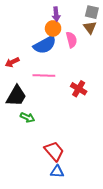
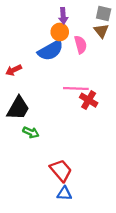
pink line: (44, 75) -> (76, 89), moved

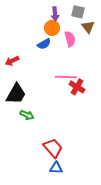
gray square: (104, 14) -> (78, 12), moved
blue semicircle: (50, 50) -> (44, 44), size x0.6

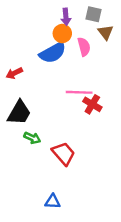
blue semicircle: (44, 44) -> (53, 53), size x1.6
red trapezoid: (53, 148) -> (64, 154), moved
blue triangle: (56, 168) -> (53, 202), moved

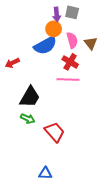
gray square: (94, 14) -> (72, 12), moved
brown triangle: (106, 32) -> (91, 43), moved
red cross: (92, 104) -> (70, 62), moved
black trapezoid: (19, 113) -> (30, 97), moved

